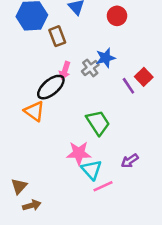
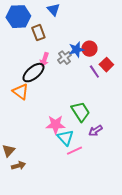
red circle: (117, 16) -> (89, 49), moved
green trapezoid: (98, 123) -> (80, 112), moved

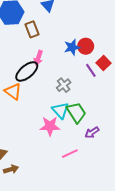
gray cross: (64, 58) -> (64, 85), moved
cyan triangle: (65, 138) -> (60, 110), moved

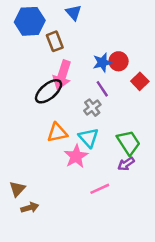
pink arrow: (38, 58) -> (62, 75), size x1.6
purple line: (91, 70) -> (102, 89), moved
orange triangle: (13, 91) -> (57, 133), moved, turned -48
green trapezoid: (76, 112) -> (129, 143), moved
pink star: (50, 126) -> (76, 156), turned -30

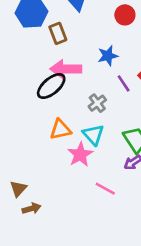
red circle: (119, 61) -> (125, 15), moved
pink arrow: (62, 75) -> (66, 69), turned 72
purple line: (102, 89) -> (124, 83), moved
pink line: (100, 189) -> (105, 189), turned 54

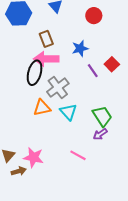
brown rectangle: (58, 33) -> (46, 39), moved
black ellipse: (51, 86) -> (35, 73), turned -35
gray cross: (97, 103) -> (58, 88), moved, size x1.5
pink star: (80, 154) -> (33, 157), moved, turned -30

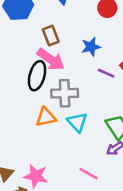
pink arrow: (46, 59) -> (51, 59), turned -145
purple line: (93, 71) -> (106, 73), turned -32
gray cross: (58, 88) -> (65, 93), turned 35

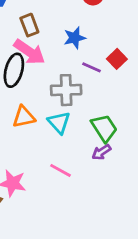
gray cross: (65, 93) -> (66, 90), moved
pink line: (88, 174) -> (60, 170), moved

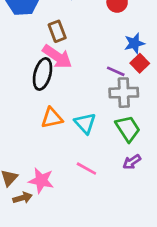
blue star: (75, 38) -> (134, 43), moved
gray cross: (66, 90) -> (124, 93), moved
purple arrow: (101, 152) -> (132, 162), moved

